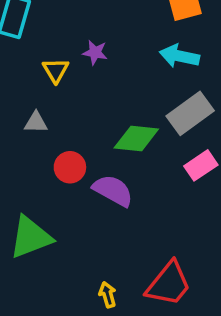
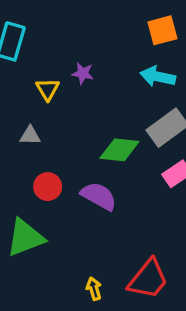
red circle: (70, 167) -> (48, 187), moved

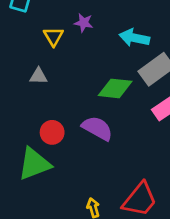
cyan arrow: (158, 77) -> (134, 38), moved
red circle: (48, 187) -> (52, 132), moved

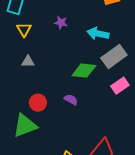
yellow triangle: (53, 36) -> (24, 30), moved
purple semicircle: (97, 128) -> (71, 100), size x0.6

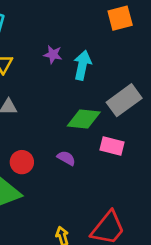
cyan arrow: (98, 34) -> (82, 65), moved, turned 90
pink rectangle: (120, 86) -> (112, 146), moved, turned 48

